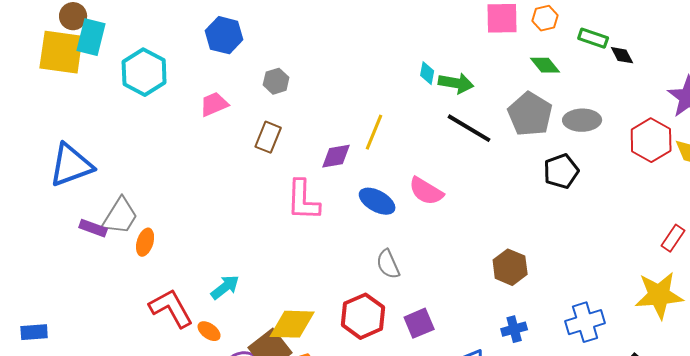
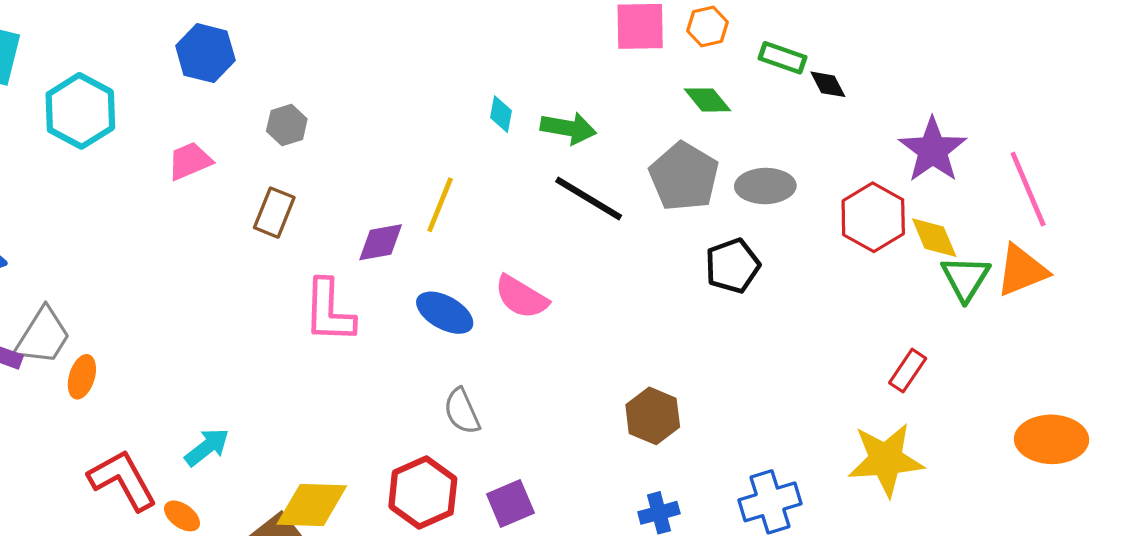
cyan diamond: (427, 73) -> (501, 114), moved

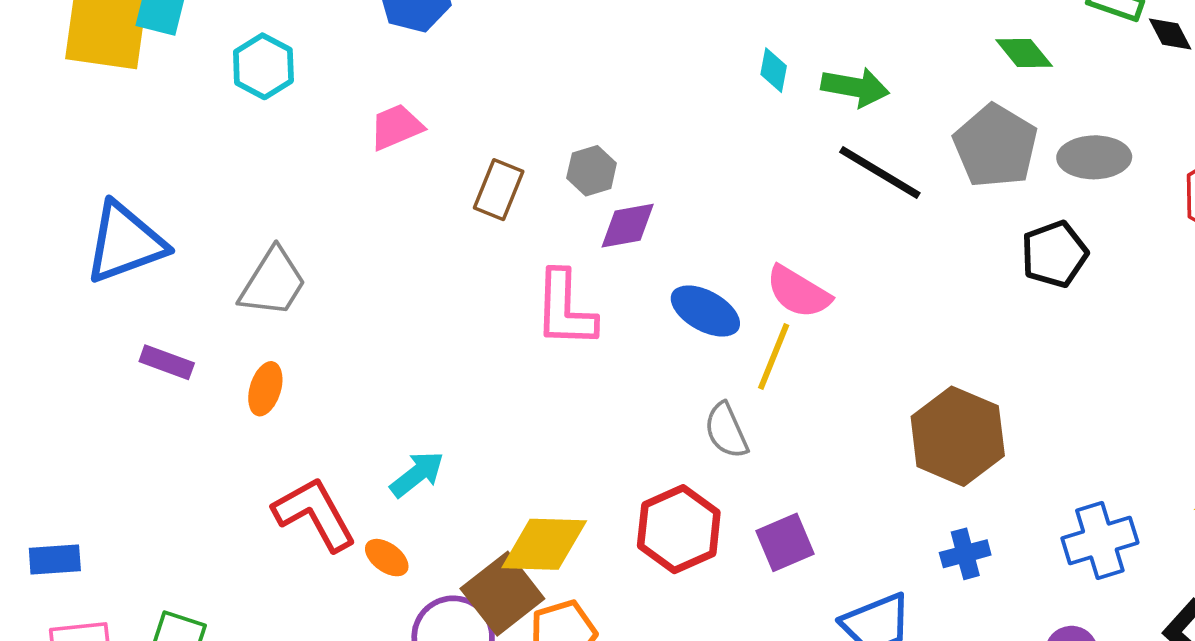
cyan hexagon: (80, 111) -> (263, 66), size x0.7
gray hexagon: (287, 125) -> (592, 171), moved
yellow line: (440, 205) -> (774, 357), moved
gray trapezoid: (43, 336) -> (273, 283), moved
brown hexagon: (653, 416) -> (958, 436), size x1.4

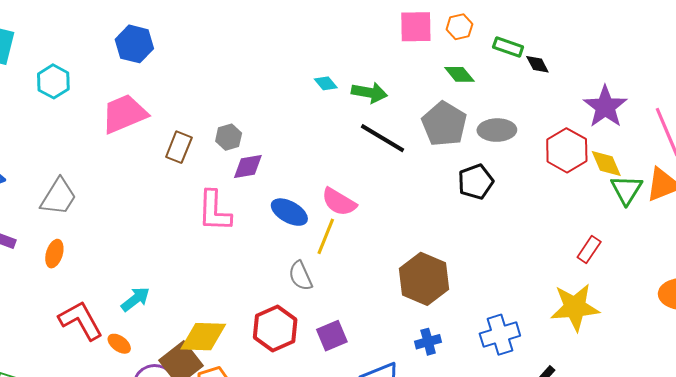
cyan diamond: (774, 70) -> (326, 83), turned -50
pink trapezoid: (396, 127) -> (124, 114), size x1.6

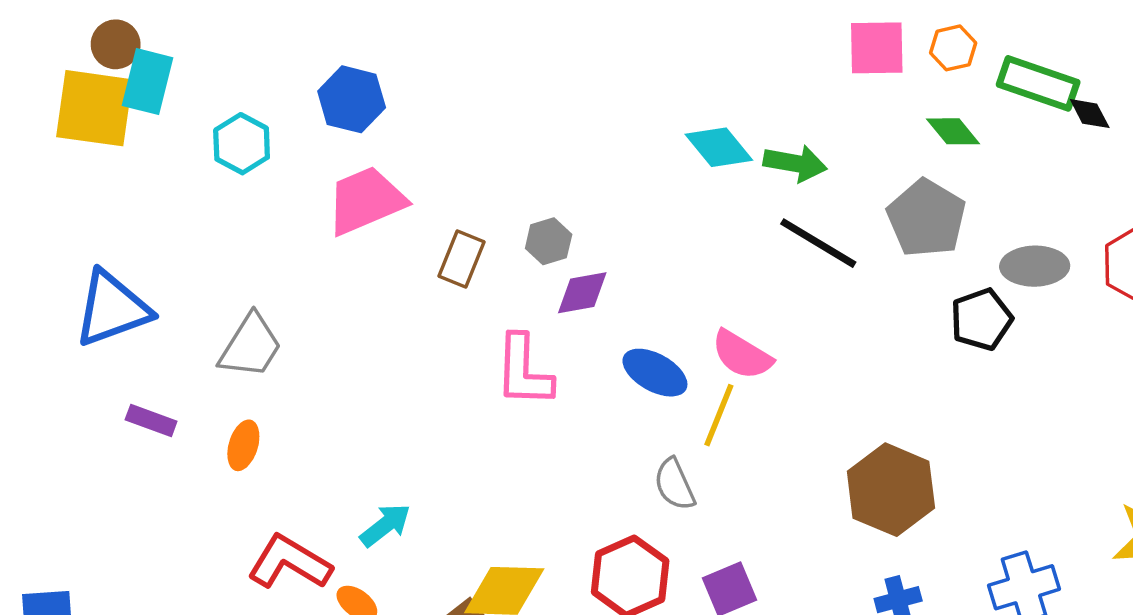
blue hexagon: (134, 44) -> (352, 99), moved
green rectangle: (508, 47) -> (1038, 83), size x1.5
cyan diamond: (326, 83) -> (719, 147), size x1.6
gray ellipse: (497, 130) -> (1035, 266), moved
red L-shape: (81, 320) -> (289, 562), turned -30

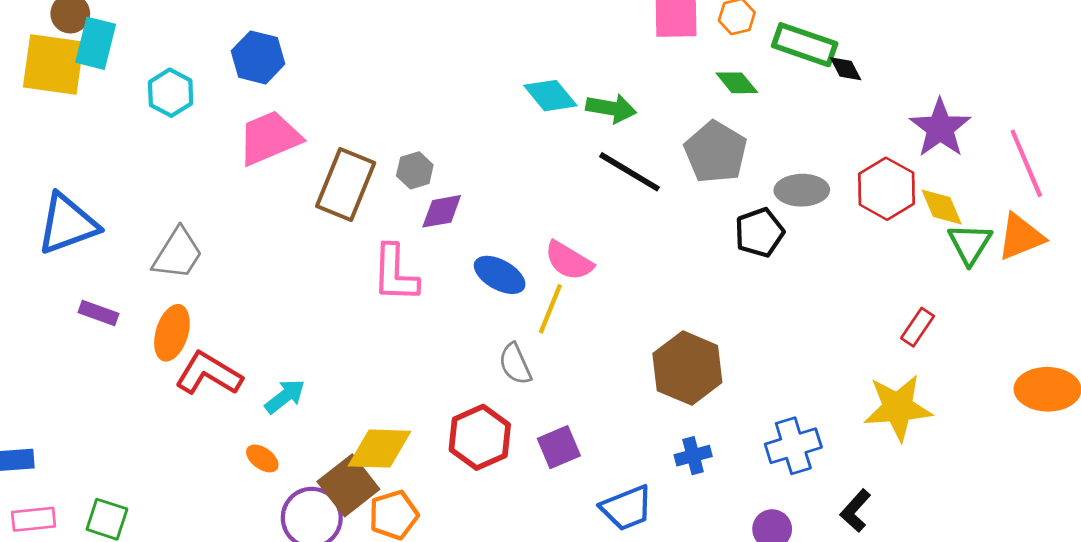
brown rectangle: (462, 259) -> (346, 185), size x1.6
orange ellipse: (243, 445) -> (172, 333), size x1.4
red L-shape: (289, 562) -> (209, 374), moved

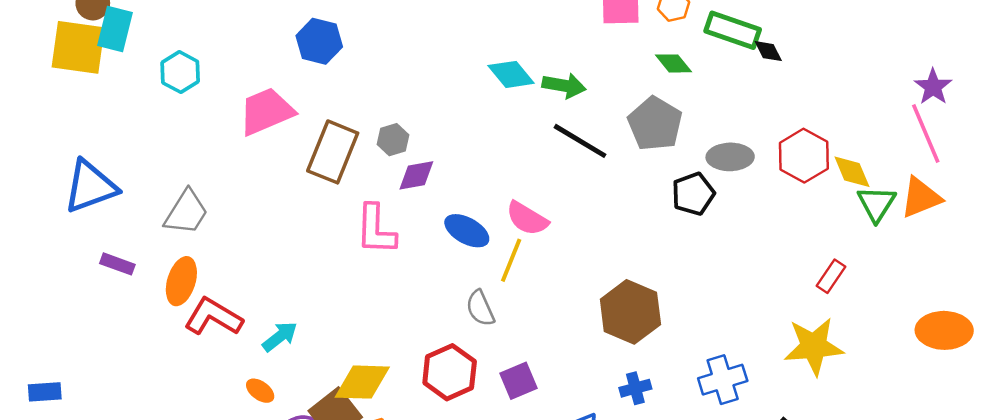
blue hexagon: (258, 57) -> (319, 41), moved
purple star: (940, 128) -> (933, 87), moved, size x0.7

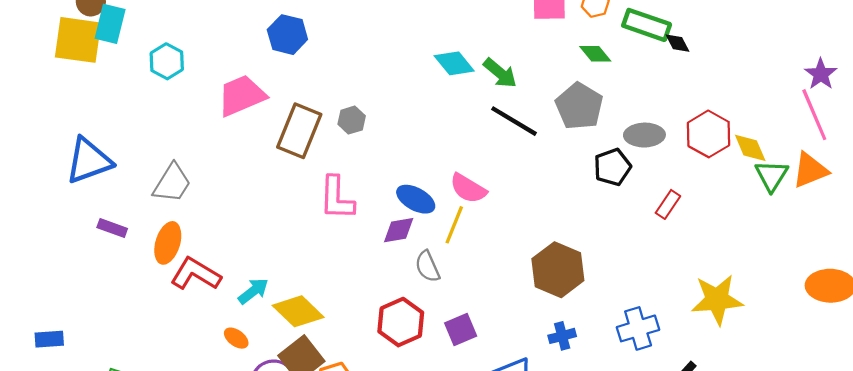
green arrow: (564, 86) -> (500, 73), turned 30
purple diamond: (416, 175) -> (399, 230), moved
red rectangle: (831, 276) -> (668, 204), moved
yellow diamond: (362, 382) -> (298, 311), moved, turned 42

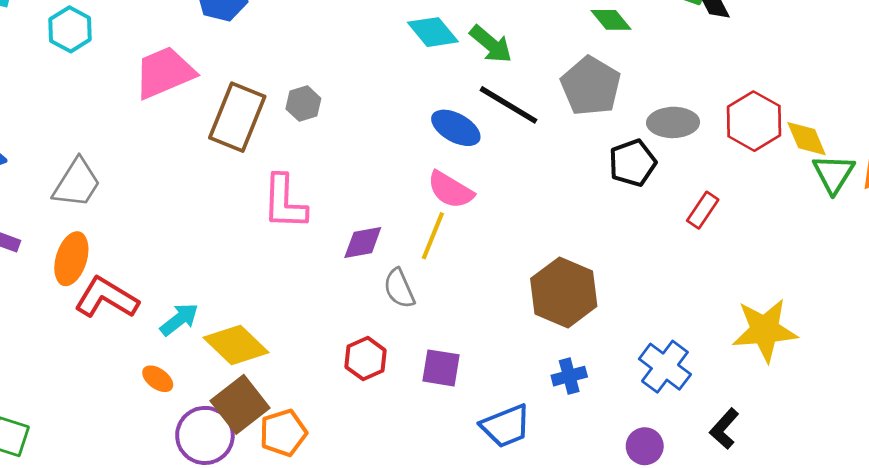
blue ellipse: (416, 199) -> (456, 128), moved
red hexagon: (401, 322) -> (365, 359), size x0.7
blue cross: (638, 328) -> (665, 367), turned -36
purple square: (461, 330) -> (441, 368), turned 32

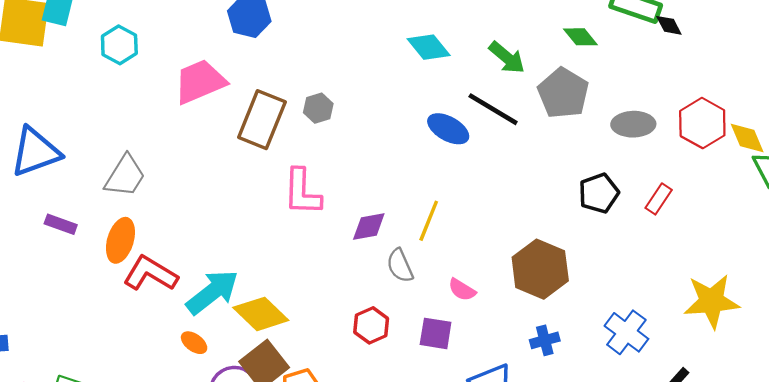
green arrow: (491, 44) -> (507, 57), moved
black pentagon: (633, 163) -> (599, 193), moved
pink semicircle: (450, 190) -> (462, 290), moved, size x0.7
cyan arrow: (179, 319) -> (212, 292), size x1.6

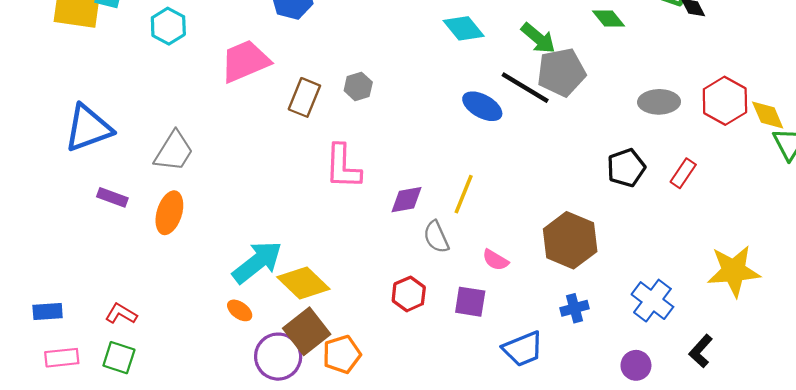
gray pentagon: (563, 93) -> (561, 72), moved, turned 30
brown rectangle: (262, 120) -> (304, 97), size x0.7
red L-shape: (150, 274) -> (121, 314), moved, size x0.6

